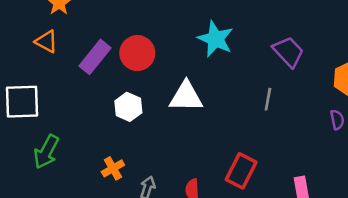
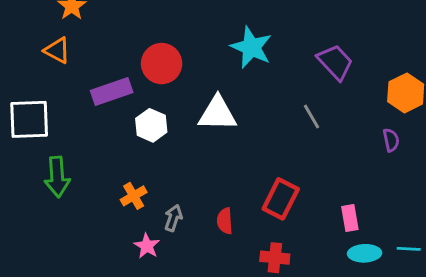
purple rectangle: (95, 57) -> (112, 91), moved, turned 32
gray line: (268, 99) -> (312, 116), turned -40
green arrow: (46, 152) -> (57, 177), turned -32

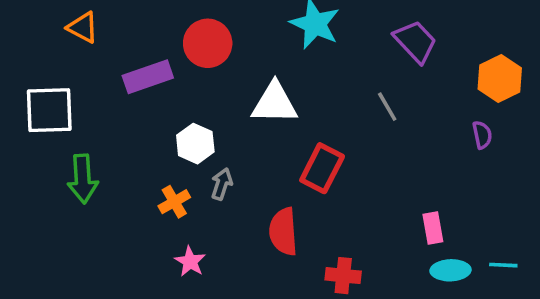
white hexagon: (151, 125) -> (195, 144), moved
red rectangle: (281, 199) -> (322, 168), moved
gray arrow: (173, 218) -> (222, 184), moved
red semicircle: (225, 221) -> (283, 232), size x1.5

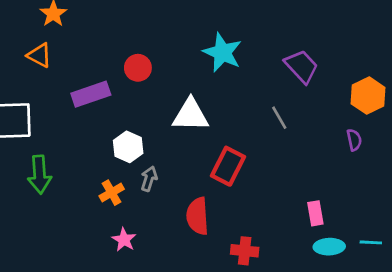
red circle: (208, 43) -> (138, 68), size x0.7

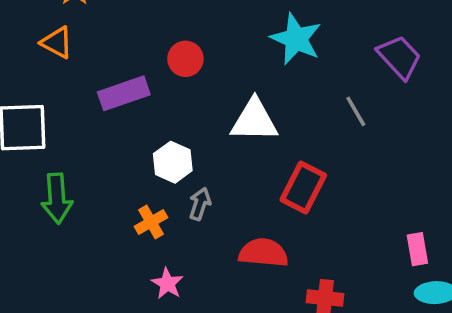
gray line: (279, 118) -> (356, 111), moved
red semicircle: (197, 216) -> (263, 253), turned 99

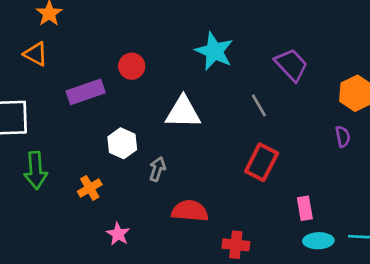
red rectangle: (303, 188) -> (262, 162), moved
gray arrow: (200, 204) -> (157, 169), moved
orange cross: (151, 222) -> (90, 188), moved

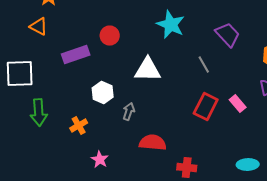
pink rectangle: (305, 208) -> (238, 104), moved, turned -30

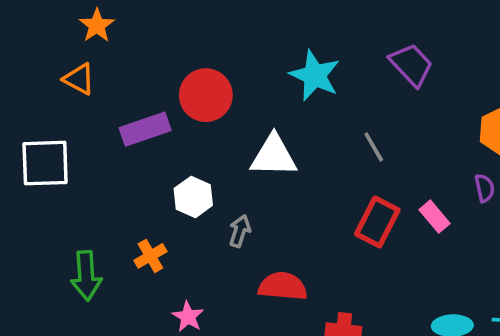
purple trapezoid: (228, 35) -> (411, 65), moved
red circle: (110, 36) -> (206, 95), size x1.5
green arrow: (39, 113) -> (86, 276), moved

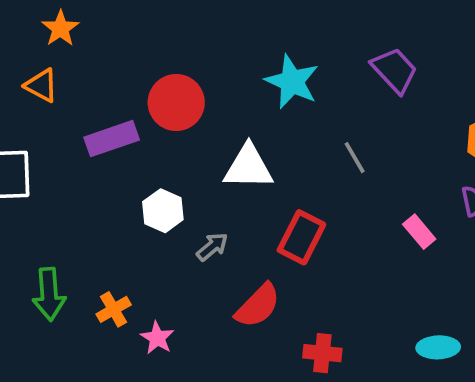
red rectangle: (377, 222) -> (301, 237), moved
gray arrow: (240, 231) -> (212, 247), turned 32
orange cross: (150, 256) -> (114, 309), moved
red semicircle: (283, 286) -> (258, 306), turned 129

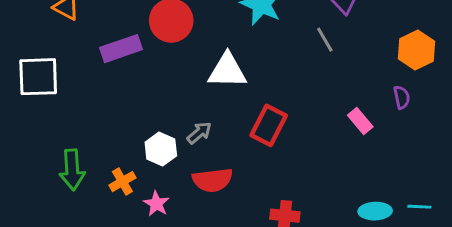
gray line: (355, 158) -> (325, 40), moved
white hexagon: (163, 211) -> (161, 149), moved
red semicircle: (258, 306) -> (213, 180), moved, turned 39

